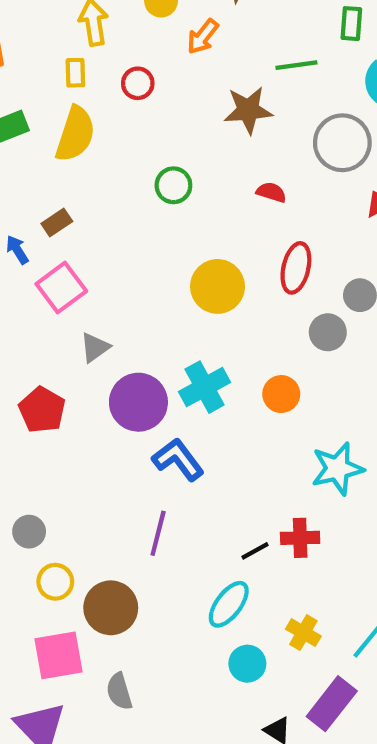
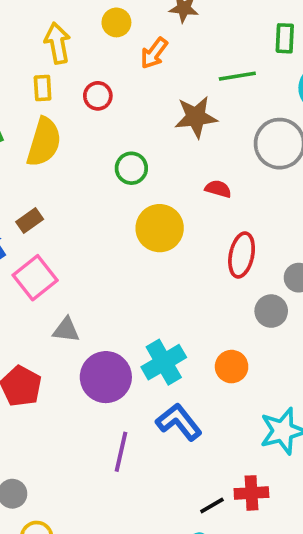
green circle: (173, 185) -> (131, 168), moved
yellow circle: (218, 286) -> (160, 228), moved
gray triangle: (95, 347) -> (66, 330), turned 44
blue L-shape: (178, 459) -> (179, 422), moved
purple line: (158, 533) -> (121, 452), moved

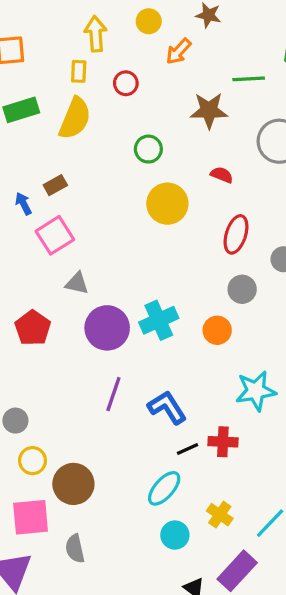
gray circle: (271, 311) -> (242, 289), moved
blue L-shape: (179, 422) -> (167, 407), moved

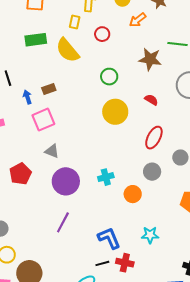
yellow semicircle: (75, 118) -> (68, 50), turned 108
cyan cross: (159, 320) -> (106, 177), moved, size x0.7
cyan star: (256, 391) -> (150, 235), size x0.7
blue L-shape: (167, 407) -> (109, 238), moved

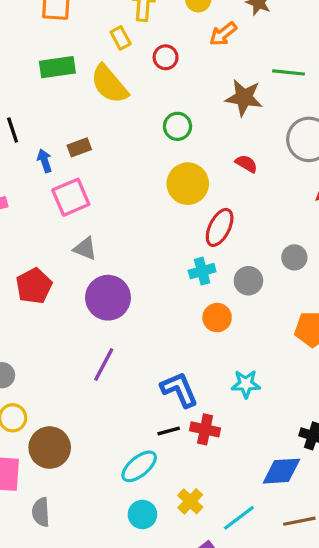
yellow rectangle: (75, 22) -> (121, 38), turned -40
red ellipse: (154, 138) -> (220, 227), moved
cyan cross: (106, 177) -> (202, 271), moved

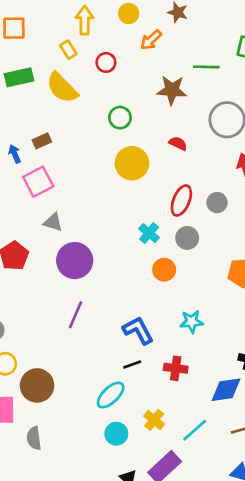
red ellipse: (220, 227) -> (181, 201), moved
gray circle: (294, 257) -> (217, 203), moved
cyan cross: (202, 271) -> (149, 233), turned -30
red cross: (205, 429) -> (176, 368), moved

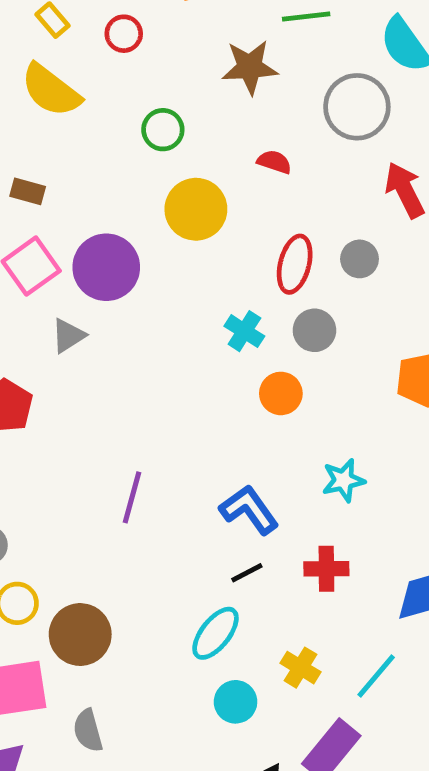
brown rectangle: (42, 141) -> (28, 191), turned 48
gray triangle: (53, 222) -> (68, 336), turned -42
purple circle: (75, 261) -> (106, 267), moved

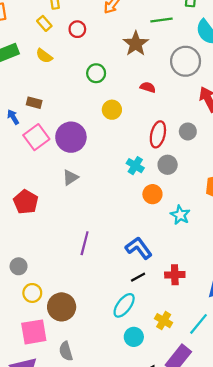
brown star: (250, 67) -> (136, 44), turned -30
yellow semicircle: (51, 90) -> (44, 56), size x0.6
yellow circle: (196, 209) -> (112, 110), size x0.7
gray triangle: (68, 336) -> (70, 177), moved
cyan star: (343, 480) -> (180, 215), moved, turned -30

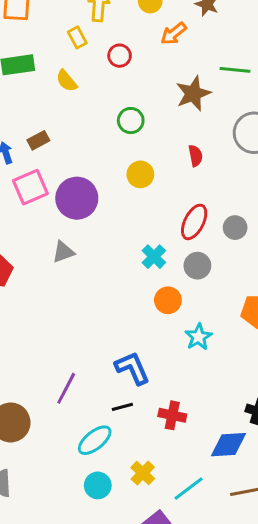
red semicircle: (148, 87) -> (195, 156), turned 48
brown rectangle: (34, 103) -> (38, 140), turned -56
purple line: (85, 243) -> (66, 388), moved

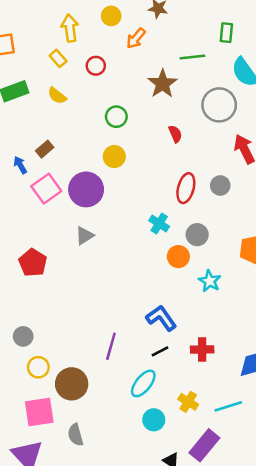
yellow circle: (140, 174) -> (114, 157), moved
gray circle: (197, 266) -> (197, 235), moved
cyan line: (189, 489) -> (228, 406), turned 32

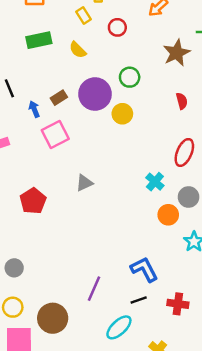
purple circle: (86, 189) -> (95, 94), moved
yellow circle: (38, 367) -> (13, 307), moved

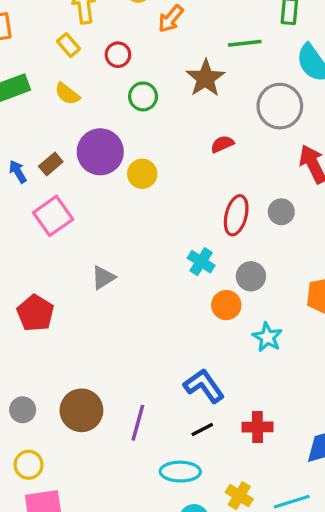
green circle: (130, 77) -> (143, 96), moved
red semicircle: (182, 101) -> (222, 144), turned -91
blue arrow: (34, 109) -> (18, 172), moved
brown circle: (53, 318) -> (81, 410), moved
cyan ellipse: (119, 327) -> (180, 472), turned 52

